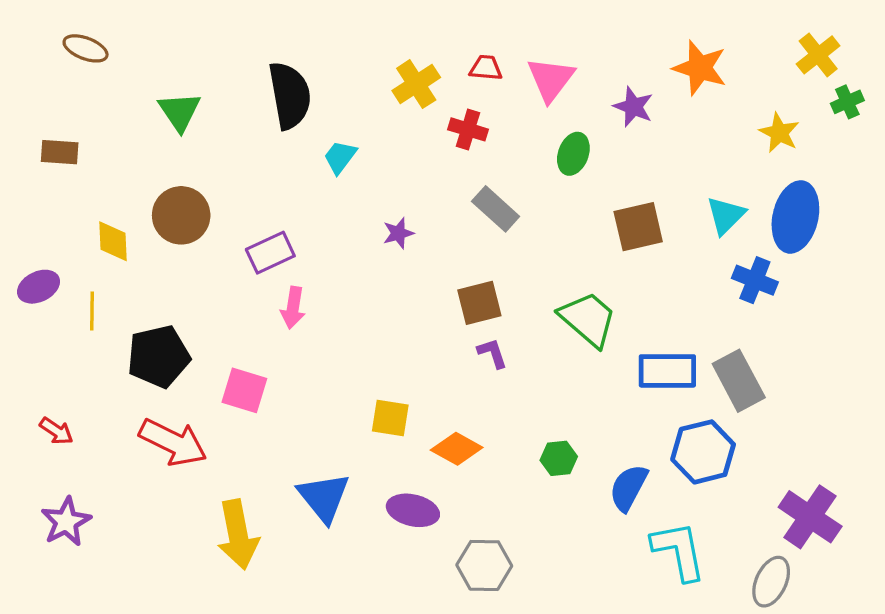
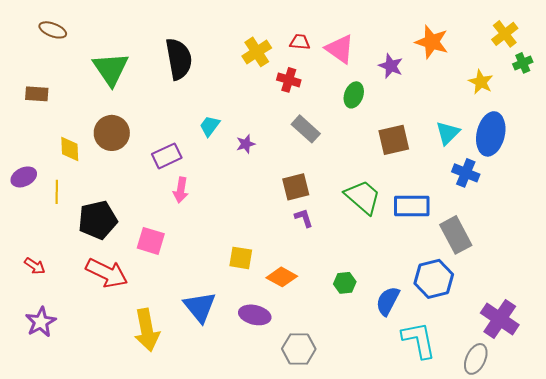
pink triangle: (551, 79) -> (340, 49), turned -32
green triangle: (180, 112) -> (111, 69), size x1.4
cyan trapezoid: (340, 157) -> (210, 126), moved
blue rectangle: (667, 371) -> (412, 206), moved

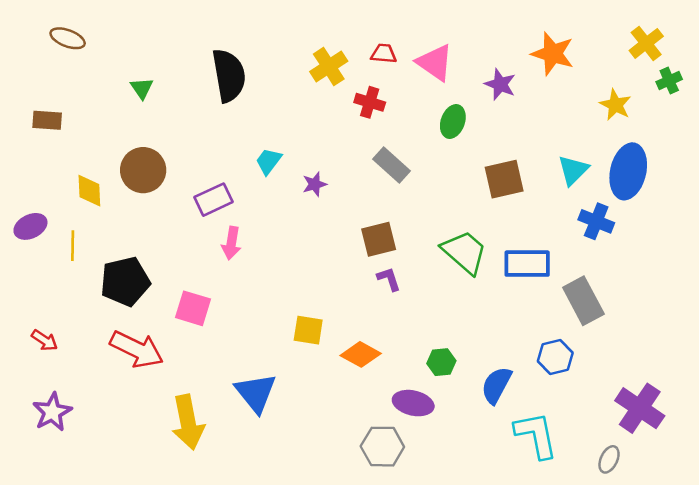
green triangle: (111, 69) -> (142, 88), size x0.5
blue hexagon: (434, 279) -> (555, 357), size x0.7
purple ellipse: (255, 315) -> (413, 403), moved
gray ellipse: (476, 359) -> (609, 459), size x0.7

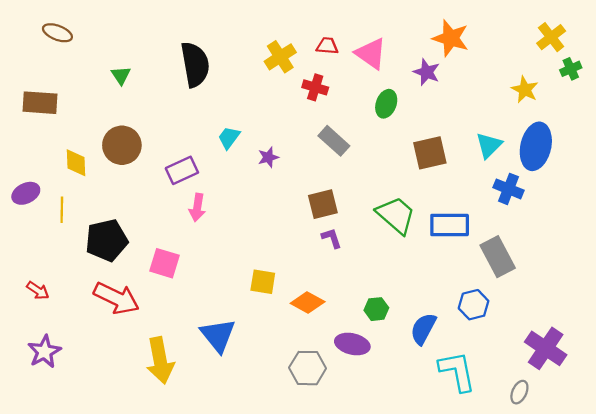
orange star: (553, 54) -> (451, 38), moved
brown rectangle: (47, 120) -> (40, 103), size x1.4
gray hexagon: (382, 447) -> (308, 368), moved

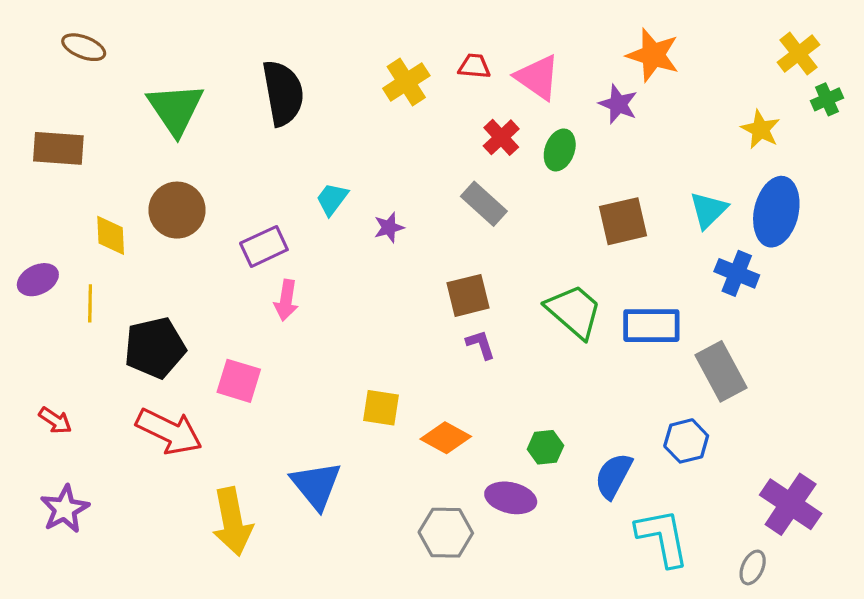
green triangle: (121, 75) -> (175, 109), size x2.0
red cross: (315, 87) -> (501, 137), moved, turned 30

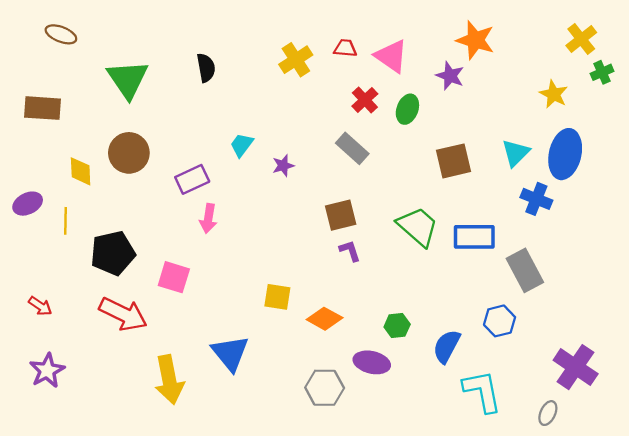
black semicircle: (283, 93) -> (206, 68), size x0.6

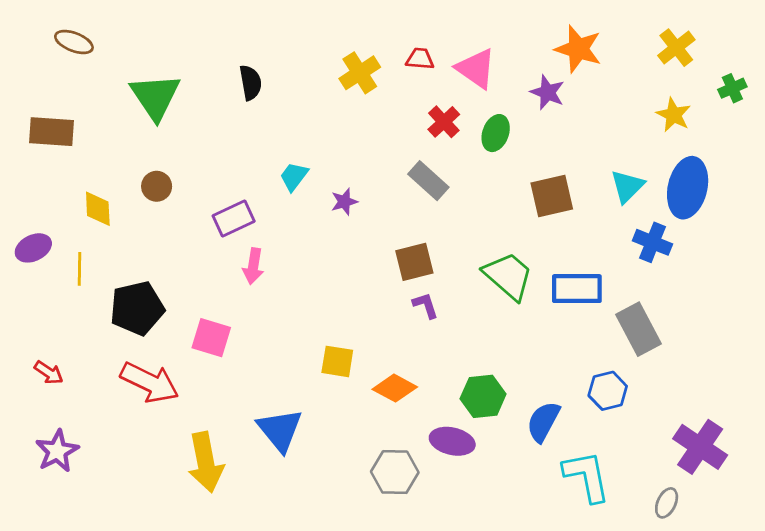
yellow cross: (581, 39) -> (676, 48), moved
brown circle: (129, 153) -> (157, 186), size x0.6
green hexagon: (397, 326) -> (483, 396), size x1.4

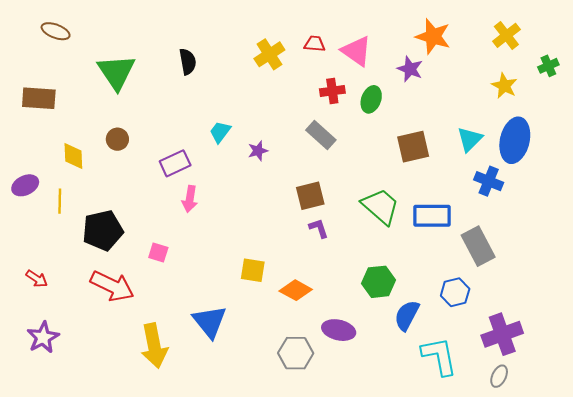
red cross: (444, 122) -> (332, 91), turned 35
pink square: (211, 338) -> (158, 252), size x0.7
green hexagon: (483, 396) -> (379, 282), moved
purple cross: (700, 447) -> (502, 334), moved, turned 36

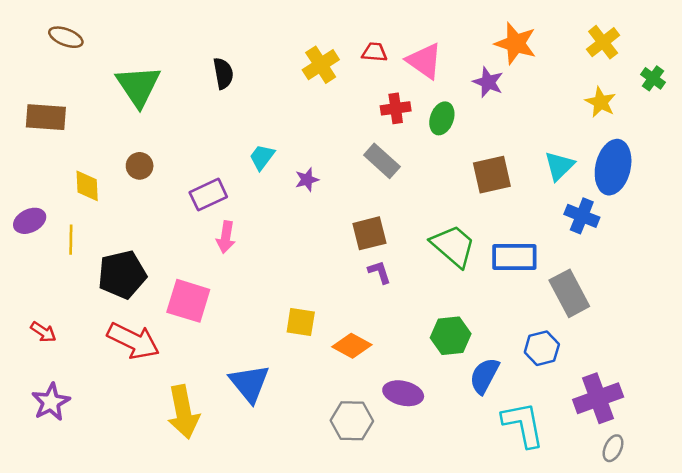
green cross: (548, 66) -> (653, 78), turned -30
pink square: (158, 252) -> (188, 301), size x1.8
gray ellipse: (499, 376) -> (613, 448), moved

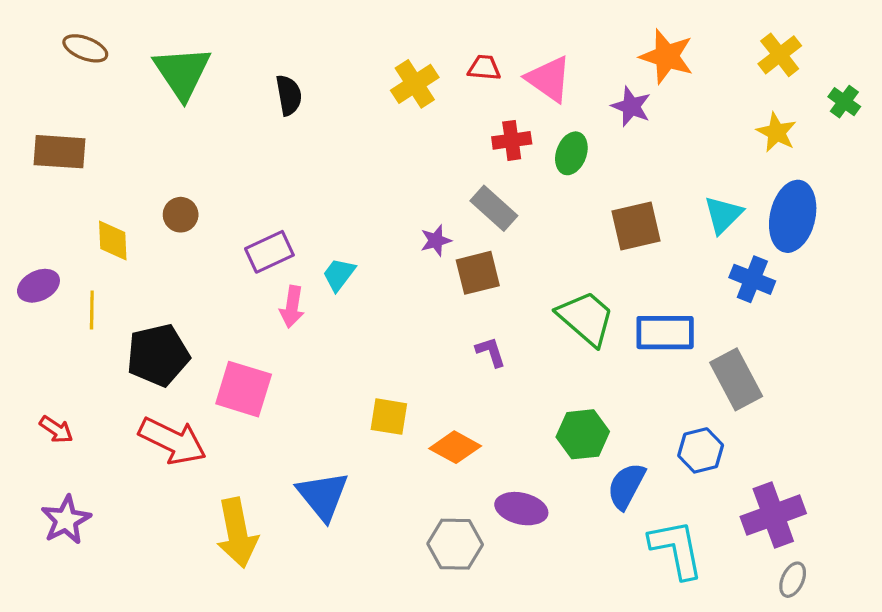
green triangle: (138, 86) -> (182, 73), moved
cyan trapezoid: (262, 157) -> (339, 274), moved
purple star: (307, 180) -> (436, 241), moved
brown square: (369, 233) -> (478, 273), moved

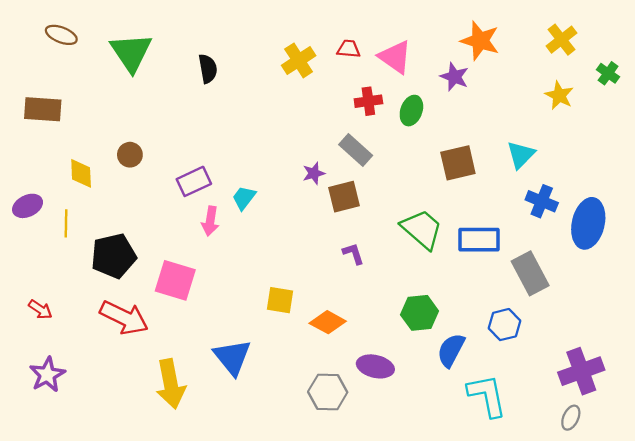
blue ellipse: (793, 216) -> (588, 223), moved
purple cross: (773, 515) -> (581, 371), moved

